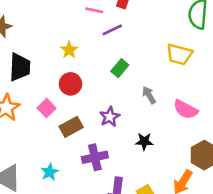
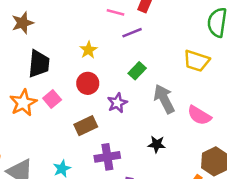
gray arrow: (149, 95) -> (164, 99), size x1.6
pink square: (47, 108) -> (52, 99), moved
purple star: (110, 117) -> (117, 103), moved

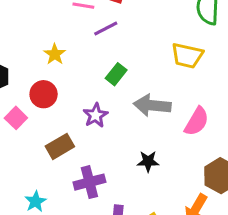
red circle: (88, 83) -> (44, 94), moved
gray arrow: (164, 99) -> (152, 105), turned -52
pink semicircle: (199, 115) -> (197, 121), turned -85

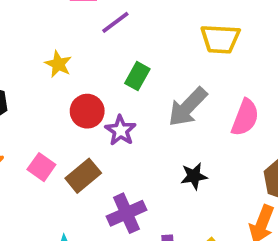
red circle: (44, 94) -> (87, 111), moved
gray arrow: (152, 105) -> (188, 107), turned -42
pink square: (16, 118) -> (41, 167), moved

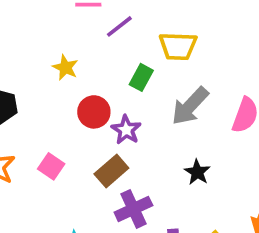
yellow trapezoid: (220, 39) -> (178, 46), moved
brown rectangle: (83, 176) -> (111, 171), moved
black star: (194, 176) -> (197, 172), turned -30

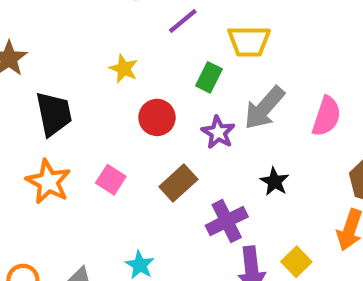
purple star: (126, 130) -> (218, 132), moved
purple cross: (133, 209) -> (227, 221), moved

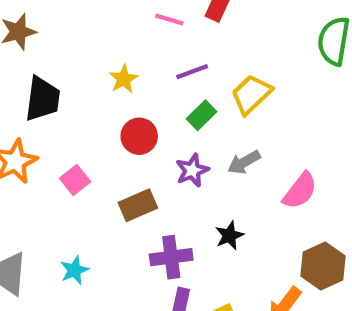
purple line: (183, 21) -> (192, 72), moved
yellow trapezoid: (249, 41) -> (251, 94), turned 117
gray arrow: (264, 108) -> (244, 162), size x0.7

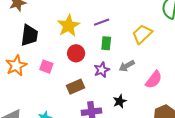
yellow star: (124, 79) -> (69, 26), size x1.6
yellow trapezoid: (251, 94) -> (142, 34), moved
green rectangle: (201, 115) -> (106, 43), turned -40
pink square: (75, 180) -> (46, 67), moved, turned -32

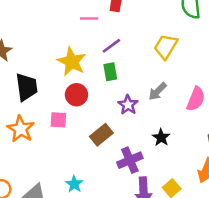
green rectangle: (106, 43) -> (110, 72), moved
red circle: (76, 53) -> (76, 95), moved

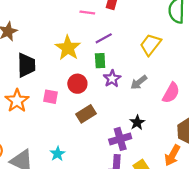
red circle: (76, 95) -> (77, 84), moved
purple star: (128, 105) -> (112, 79), moved
purple cross: (130, 160) -> (120, 139), moved

